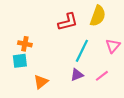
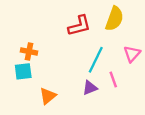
pink line: (102, 76) -> (113, 80), moved, turned -72

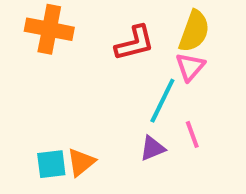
orange cross: (29, 51) -> (49, 29), moved, size x1.6
pink triangle: (132, 54) -> (190, 67), moved
cyan square: (23, 71) -> (51, 164), moved

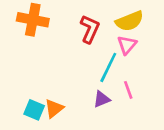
yellow semicircle: (194, 31) -> (130, 21), turned 48
red L-shape: (135, 43) -> (90, 29), turned -52
cyan square: (51, 164) -> (34, 110), turned 30

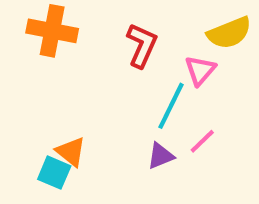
yellow semicircle: (130, 21) -> (229, 33), moved
pink line: (128, 90) -> (202, 141), turned 66
orange triangle: (54, 108) -> (71, 152), moved, turned -42

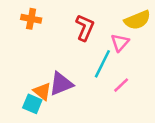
orange cross: (52, 31) -> (31, 19), size x0.7
purple triangle: (161, 156) -> (61, 84), moved, size x1.5

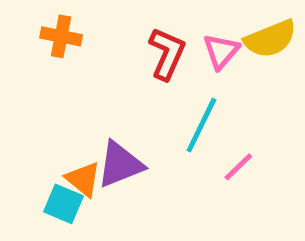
pink triangle: (120, 43) -> (221, 51), moved

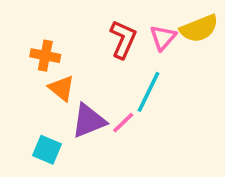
orange cross: (61, 36) -> (45, 56), moved
pink line: (238, 167) -> (123, 123), moved
orange triangle: (83, 179) -> (62, 88), moved

